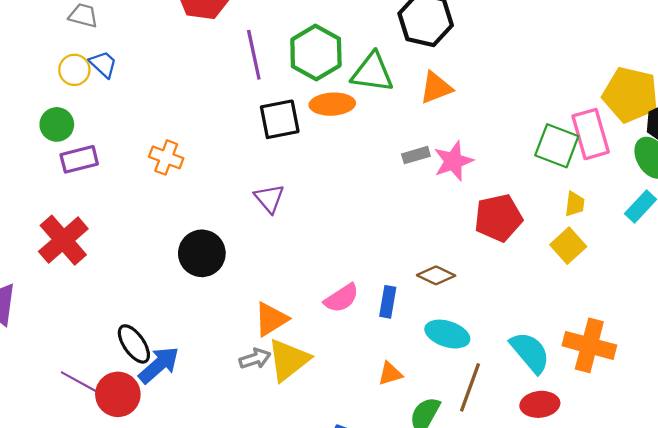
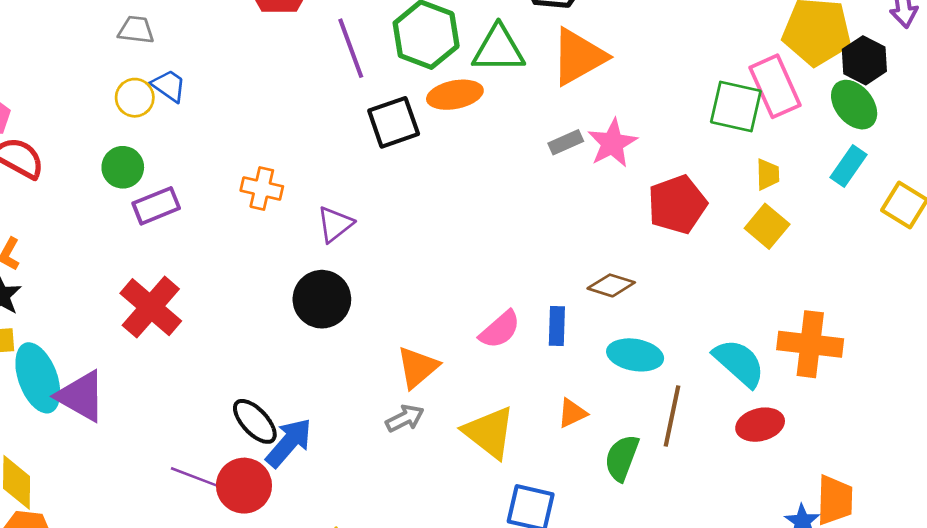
orange triangle: (436, 88) -> (578, 57), size x1.4
purple triangle: (269, 198) -> (335, 224), moved, turned 40
yellow triangle: (288, 360) -> (489, 432), moved, turned -36

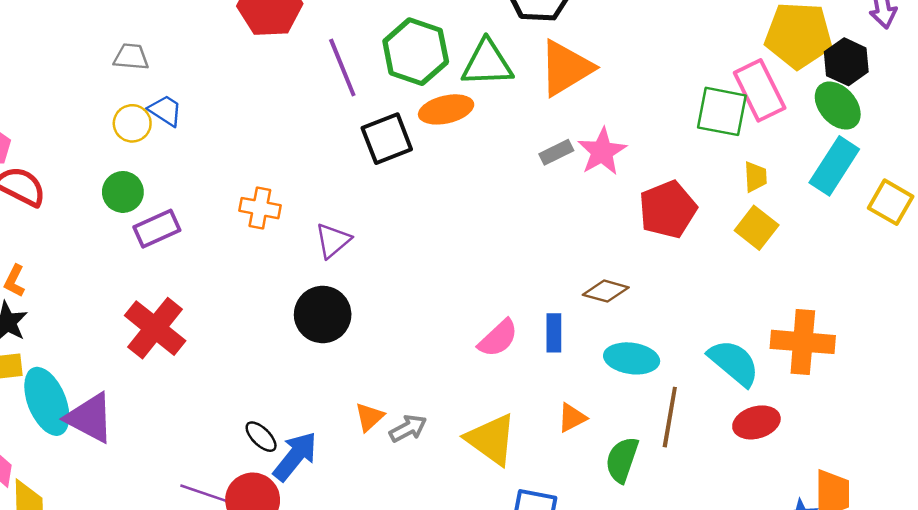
cyan rectangle: (848, 166) -> (834, 166), size x1.4
orange triangle: (418, 367) -> (369, 417), moved, size x0.7
black ellipse: (255, 421) -> (261, 437), size x0.7

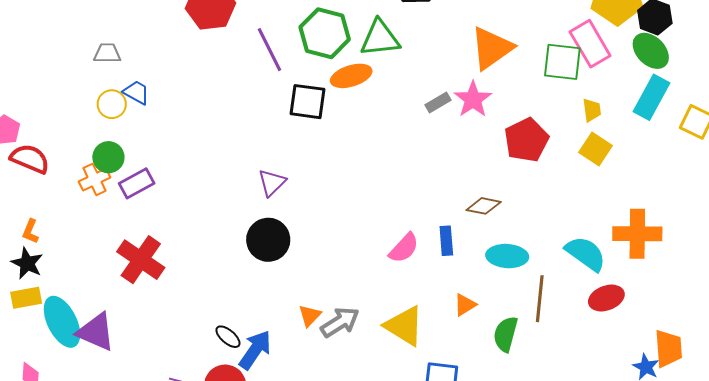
orange triangle: (566, 68) -> (492, 48), moved
black square: (387, 139) -> (307, 102), turned 33
orange cross: (260, 208) -> (95, 179), moved, turned -32
gray arrow: (408, 428) -> (340, 322), size x1.4

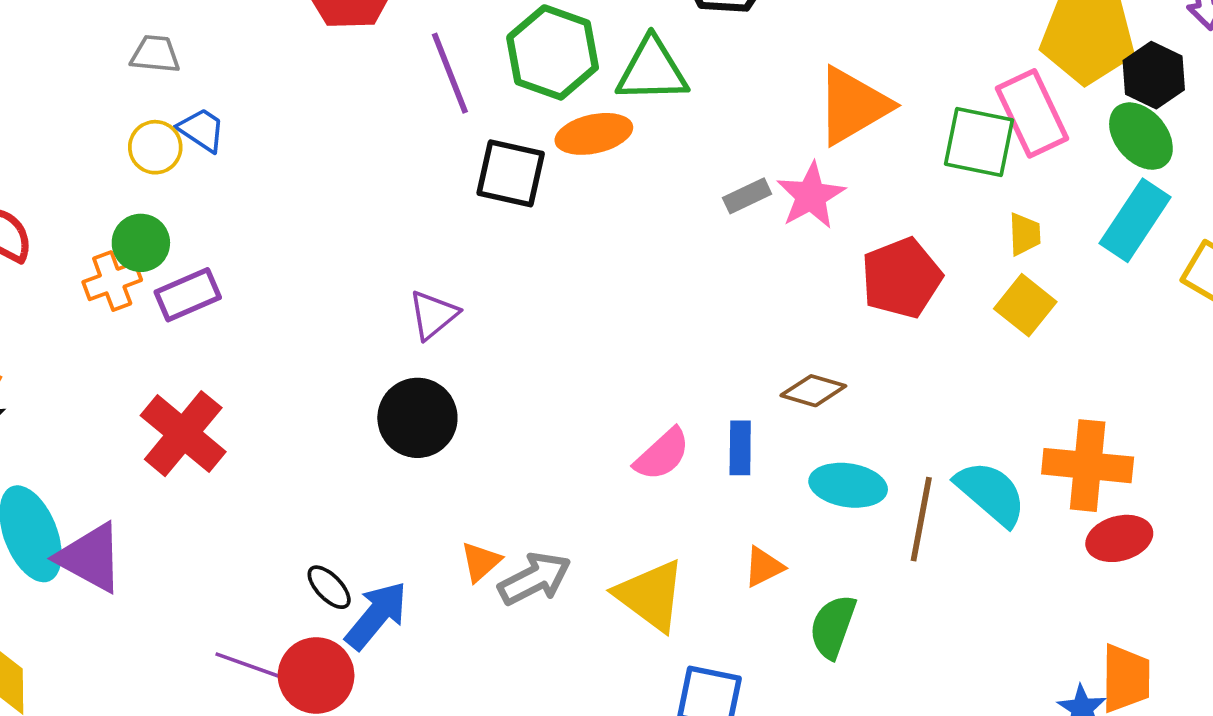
red ellipse: (606, 298) -> (1119, 538), moved
brown line: (540, 299) -> (921, 519), moved

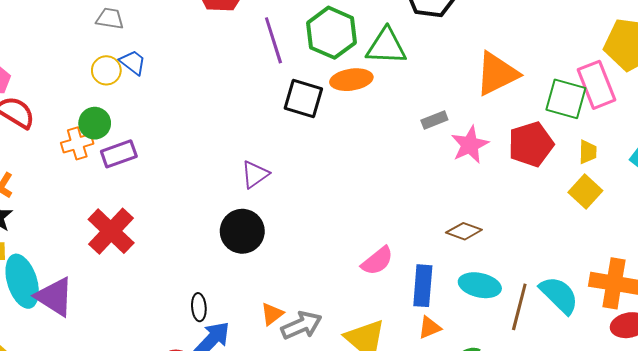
pink star: (811, 196) -> (470, 145), moved
red pentagon: (901, 278) -> (531, 144), moved
blue rectangle: (740, 448) -> (423, 286), moved, size x1.4
black ellipse: (329, 587) -> (199, 307), moved, turned 36

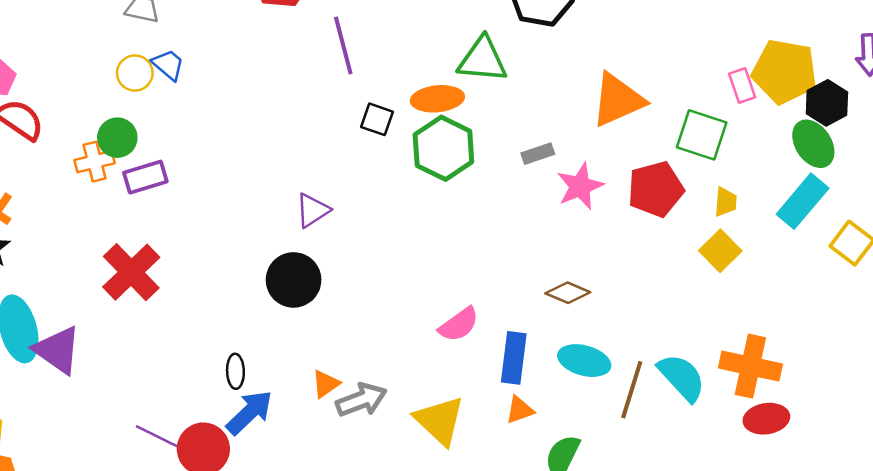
green hexagon: (331, 33) -> (443, 148), moved
pink rectangle: (596, 85) -> (742, 86), moved, size x0.6
black square: (303, 99) -> (377, 119), size x0.7

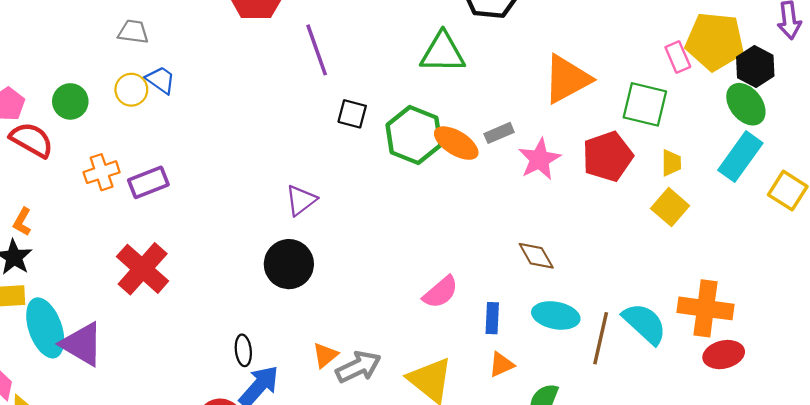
orange ellipse: (437, 99) -> (456, 143), moved, turned 42
green circle: (117, 138) -> (70, 101), moved
brown diamond: (568, 293) -> (536, 256), turned 42
blue rectangle: (514, 358) -> (492, 318), size x0.7

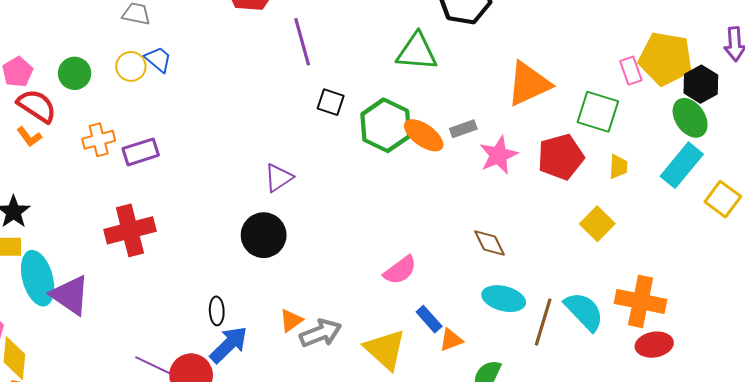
yellow square: (670, 207) -> (597, 224), moved
orange L-shape: (22, 222) -> (29, 137), moved, turned -70
red cross: (143, 269) -> (130, 230), turned 30
blue rectangle: (492, 318) -> (429, 319), moved, turned -48

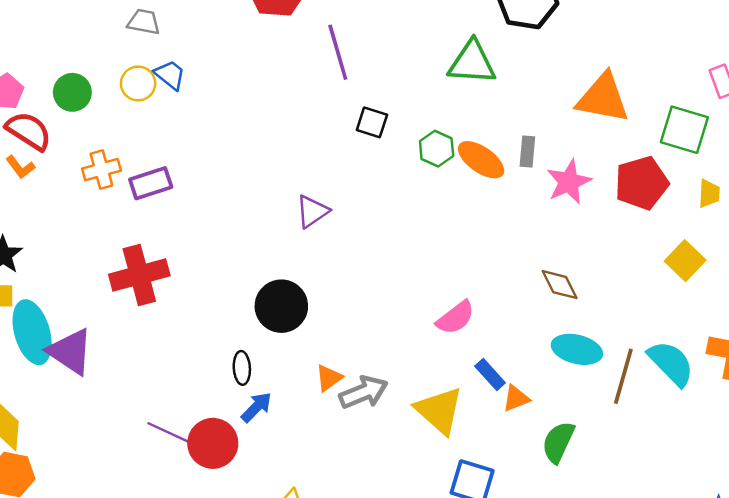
orange triangle: (529, 84) -> (603, 98), turned 36
green hexagon: (386, 125) -> (437, 149), size x0.6
gray rectangle: (463, 129) -> (527, 151), turned -65
black circle: (264, 235) -> (281, 306), moved
blue arrow: (229, 345) -> (256, 407), size x0.7

